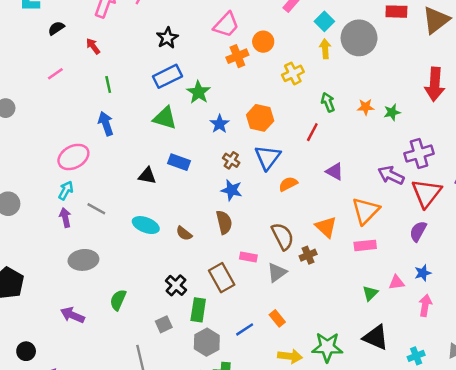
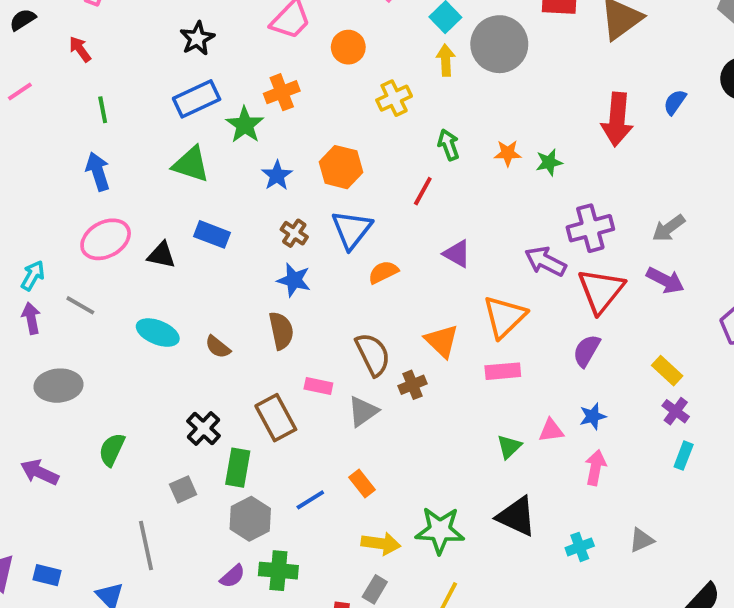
orange cross: (237, 56) -> (282, 92), moved
pink ellipse: (73, 157) -> (106, 239), moved

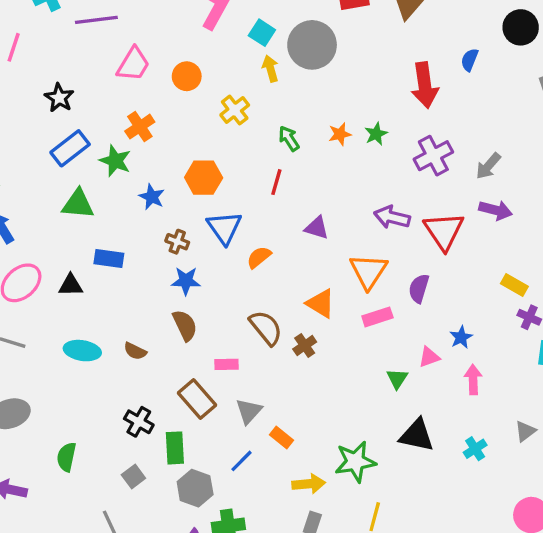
purple cross: (590, 228) -> (433, 156), moved
purple semicircle: (587, 351) -> (419, 288), moved
gray triangle: (363, 411) -> (249, 411), moved

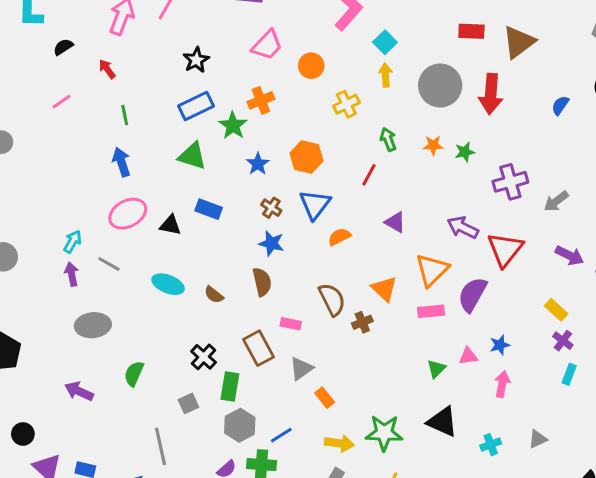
gray circle: (312, 45) -> (440, 86), moved
red arrow: (425, 85) -> (491, 94), moved
purple arrow: (496, 210) -> (570, 256), moved
purple semicircle: (419, 288) -> (472, 294), size x1.4
blue line: (241, 461) -> (281, 435), moved

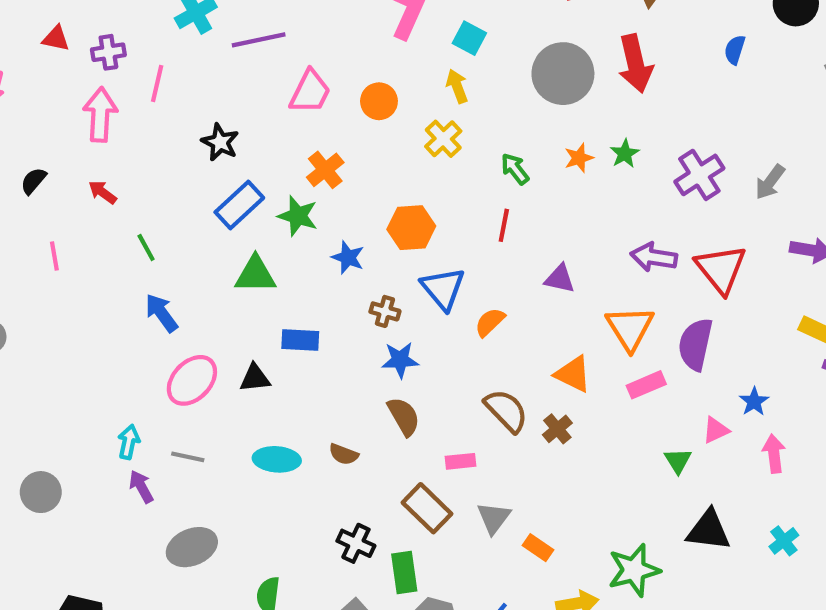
yellow arrow: (385, 75) -> (457, 86), moved
pink line: (62, 102) -> (54, 256), turned -48

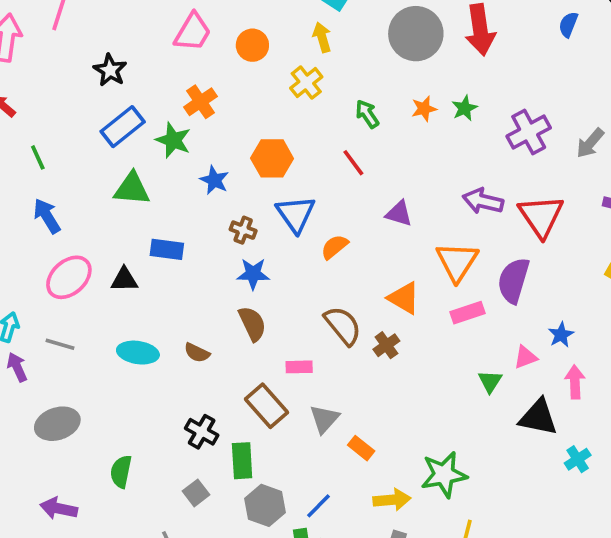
red line: (504, 225) -> (353, 163), turned -52
black triangle: (709, 530) -> (538, 417), moved

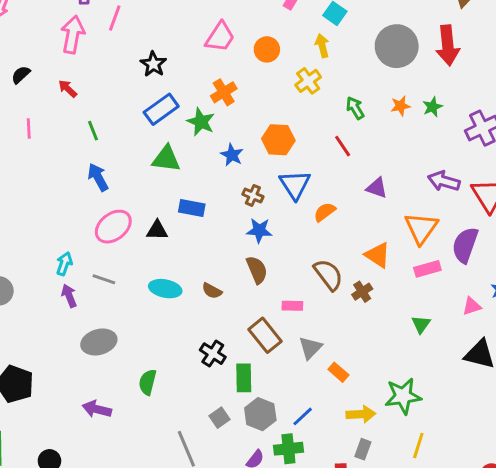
green triangle: (490, 381) -> (421, 324), moved
gray square: (196, 493) -> (220, 418), moved

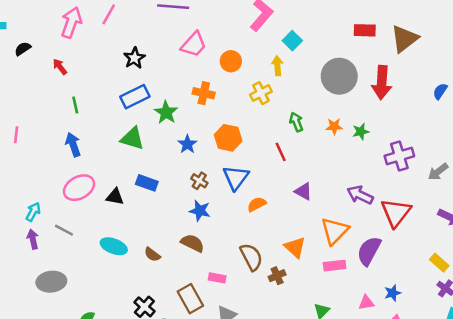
orange cross: (224, 92) -> (204, 93), moved, turned 35
pink line: (29, 129) -> (16, 135), moved
brown semicircle: (257, 270) -> (192, 243), turned -50

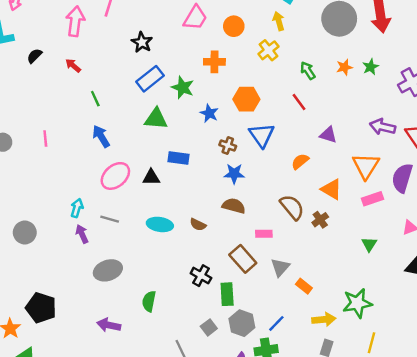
orange semicircle: (257, 204) -> (300, 161), moved

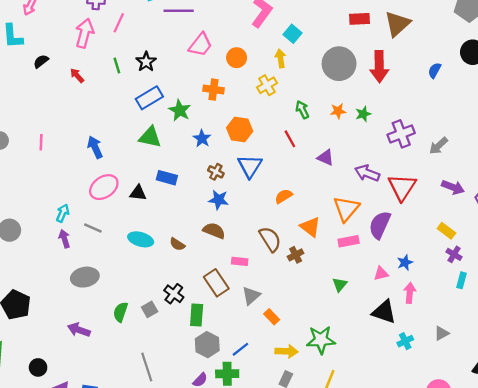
green line: (95, 99) -> (117, 65), moved
purple triangle: (328, 135) -> (326, 158), moved
gray square: (209, 327) -> (150, 309), moved

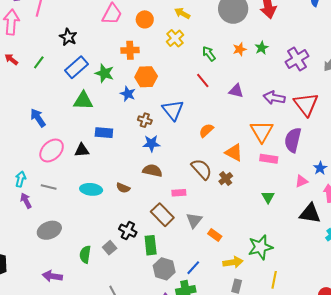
yellow arrow: (280, 58) -> (182, 13), turned -42
green line: (117, 65) -> (39, 62), moved, turned 64
orange hexagon: (240, 130) -> (146, 77), moved
pink rectangle: (349, 241) -> (269, 159), turned 30

